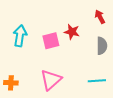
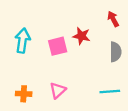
pink triangle: (51, 80) -> (58, 90), size x0.7
orange cross: (11, 83) -> (24, 94), moved

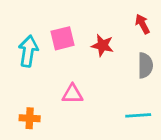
pink square: (58, 46) -> (62, 38), moved
pink triangle: (58, 90) -> (72, 94), moved, turned 42

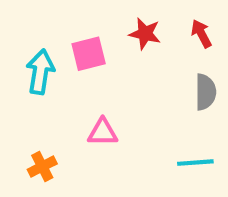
red star: (102, 45) -> (145, 34), moved
orange cross: (30, 118) -> (42, 167), turned -30

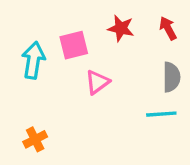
pink triangle: (103, 132) -> (97, 82), moved, turned -36
cyan line: (195, 163) -> (161, 114), moved

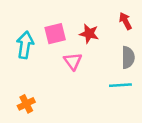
red star: (121, 28) -> (89, 34), moved
pink triangle: (97, 82) -> (73, 61), turned -30

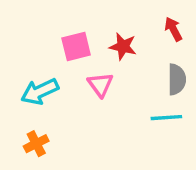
cyan arrow: (25, 45) -> (40, 92), moved, turned -124

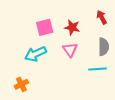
pink triangle: (100, 85) -> (70, 50), moved
cyan arrow: (40, 92) -> (36, 54), moved

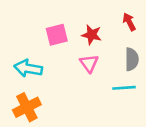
cyan arrow: (36, 54) -> (28, 68), moved, turned 35
orange cross: (21, 84) -> (27, 107), size x1.5

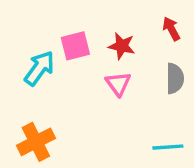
cyan arrow: (28, 68) -> (39, 68), moved, turned 116
cyan line: (124, 88) -> (168, 147), moved

